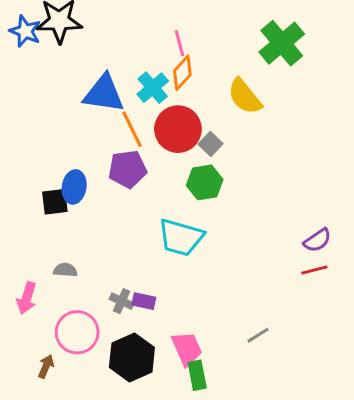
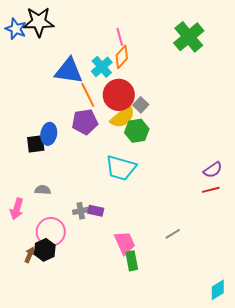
yellow semicircle: (245, 96) -> (123, 117), moved, turned -92
gray cross: (122, 301) -> (81, 211), turned -35
black hexagon: (132, 357) -> (45, 250), moved, size x0.7

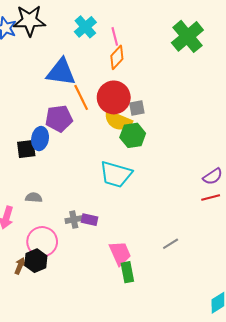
cyan cross: (102, 67) -> (85, 27), moved
gray square: (141, 105) -> (137, 108), turned 35
yellow semicircle: (123, 117) -> (118, 121), turned 64
purple pentagon: (85, 122) -> (59, 119), moved

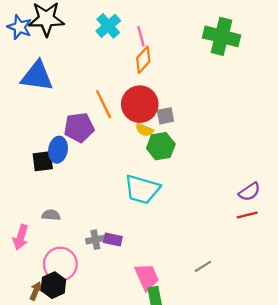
green cross: (187, 36) -> (222, 36), turned -36
blue triangle: (61, 72) -> (37, 76), moved
yellow semicircle: (118, 121) -> (144, 130), size x0.6

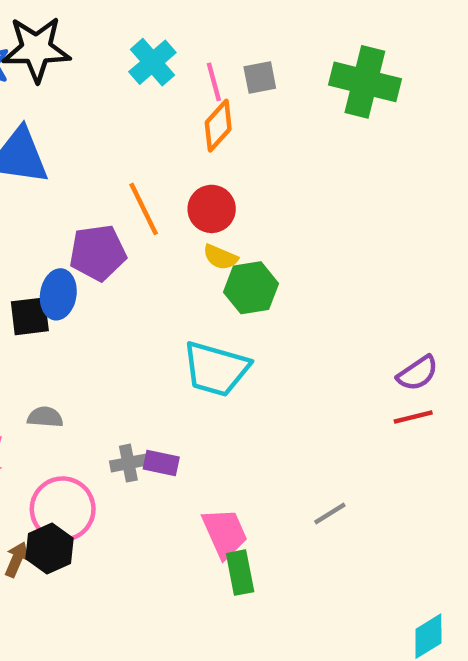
red circle: (140, 104) -> (212, 209), size x0.7
gray square: (165, 116) -> (260, 77), moved

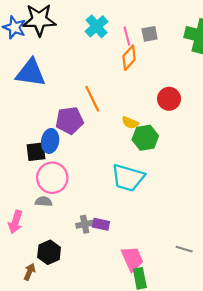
red circle: (212, 209) -> (169, 99), moved
pink circle: (63, 509) -> (52, 178), moved
gray line: (330, 513) -> (184, 249), turned 49
black hexagon: (49, 548) -> (49, 252), moved

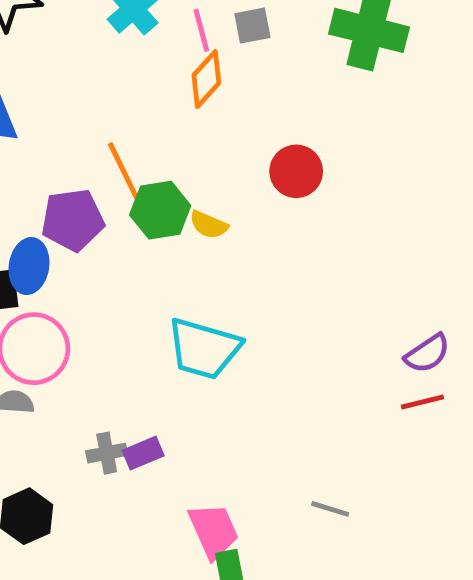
green hexagon: (145, 138) -> (160, 210), moved
purple rectangle: (101, 224) -> (143, 453), turned -35

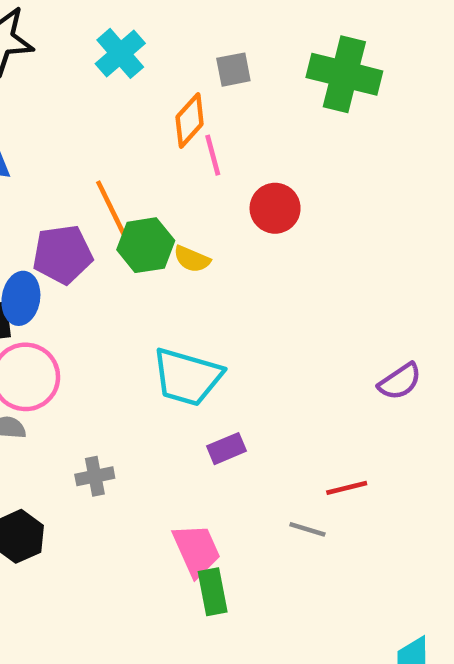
pink line: (201, 30) -> (213, 155), moved
red line: (422, 402) -> (347, 488), moved
purple rectangle: (143, 453) -> (227, 449), moved

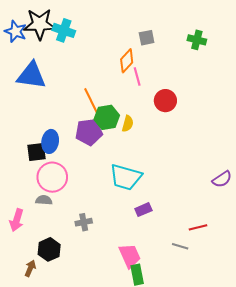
cyan cross: (120, 53) -> (64, 30), moved, turned -30
green cross: (344, 74) -> (197, 40), size x0.6
purple pentagon: (62, 254) -> (89, 132), moved
yellow semicircle: (192, 259) -> (128, 124), turned -98

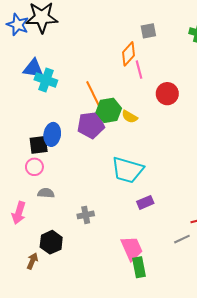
cyan cross: (64, 30) -> (46, 80), moved
blue triangle: (31, 75) -> (33, 69), size x0.7
yellow semicircle: (128, 124) -> (130, 117), turned 105
pink circle: (52, 177) -> (34, 167), moved, size x0.6
gray line: (180, 246) -> (182, 239), turned -42

